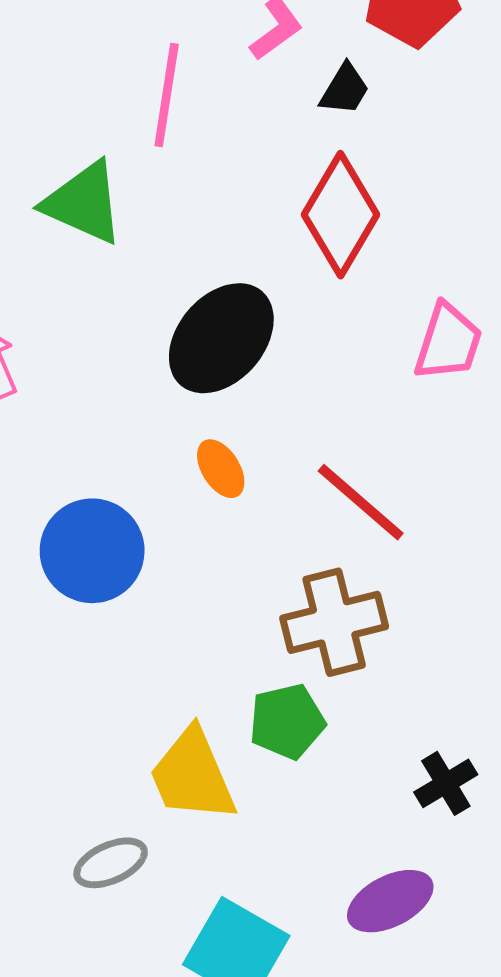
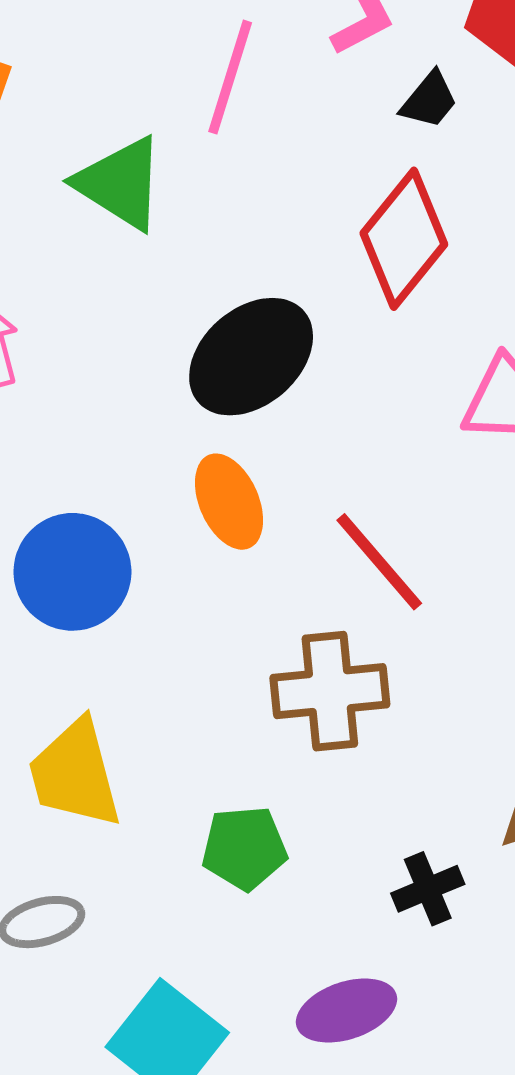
orange ellipse: (221, 469) -> (229, 502), size x1.4
green pentagon: (287, 721) -> (244, 848), moved
yellow trapezoid: (193, 775) -> (75, 774), moved

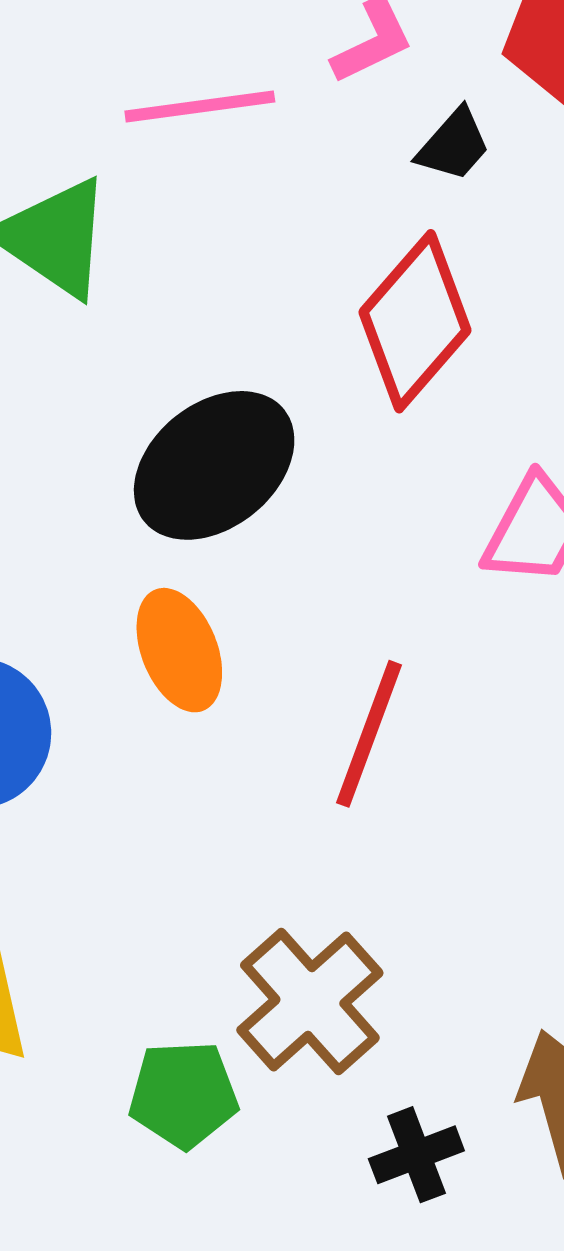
pink line: (230, 77) -> (200, 106), turned 63
red line: (379, 562) -> (369, 734), turned 59
brown cross: (330, 691) -> (310, 1002), moved, turned -38

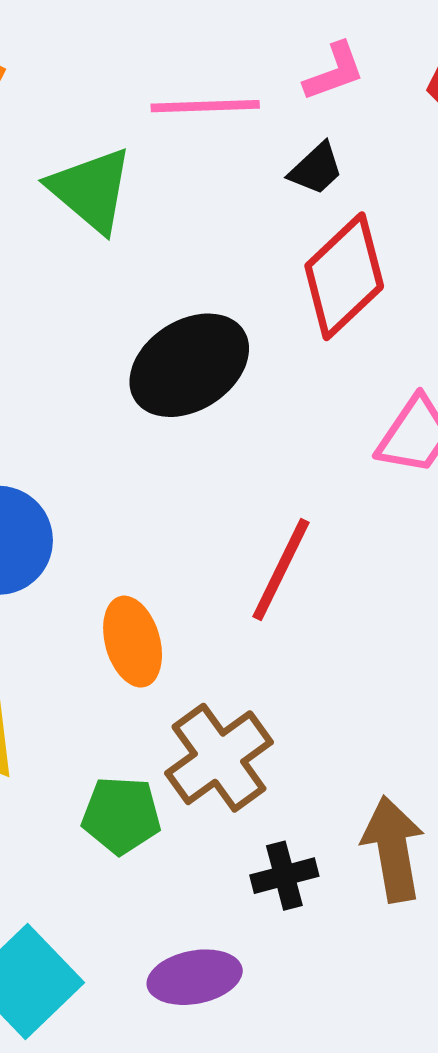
black trapezoid: (454, 145) -> (316, 169), moved
orange ellipse: (179, 650) -> (133, 642), moved

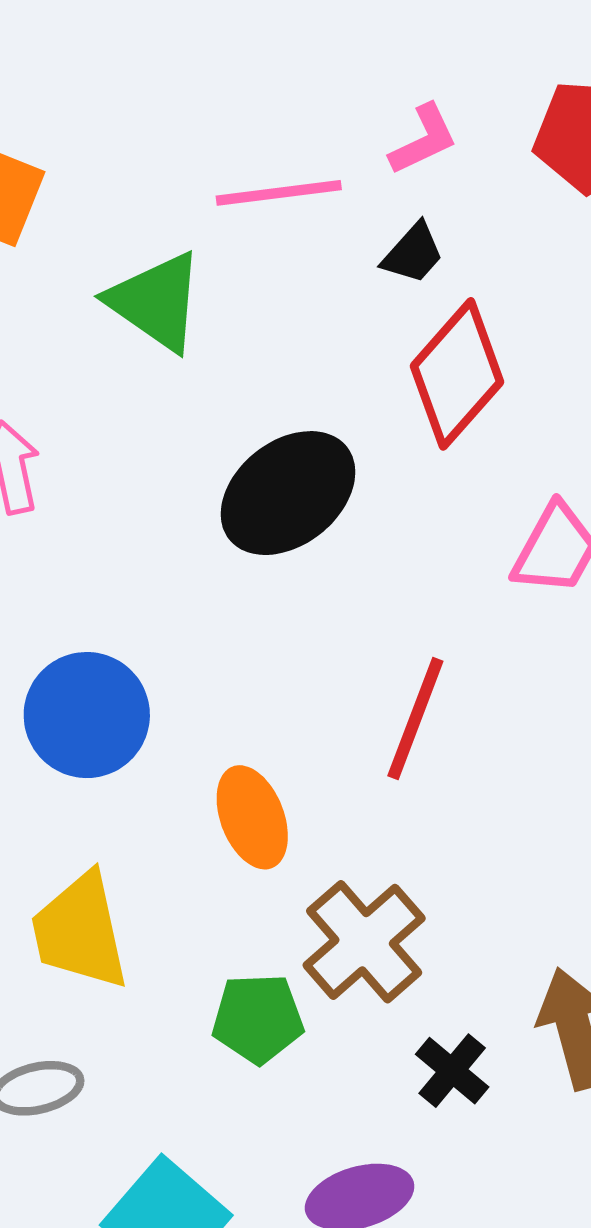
black cross: (284, 876) -> (452, 1071), turned -30

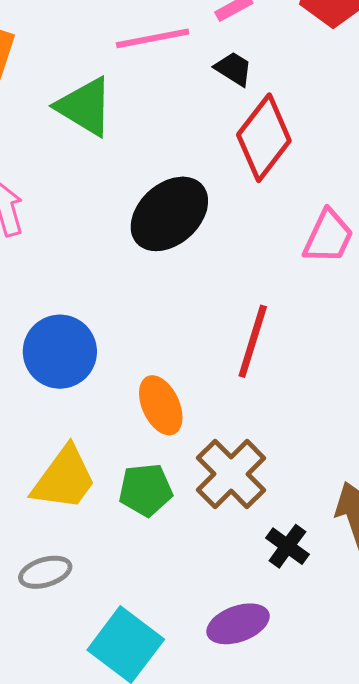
black trapezoid: (413, 253) -> (234, 69), turned -96
yellow trapezoid: (80, 931) -> (64, 479), turned -128
green pentagon: (258, 1019) -> (146, 490), moved

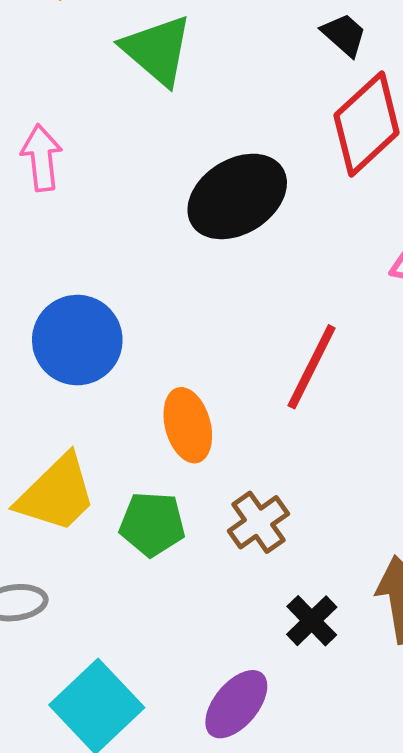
brown cross: (231, 474) -> (258, 522), size x0.7
purple ellipse: (238, 624) -> (236, 704), turned -40

